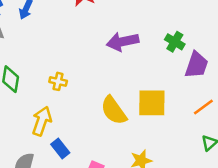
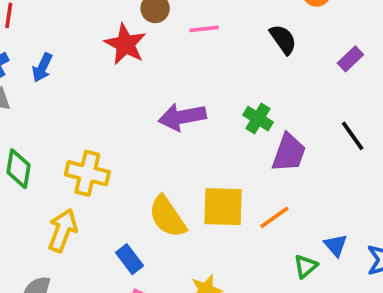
yellow cross: (58, 81) -> (87, 173), size x1.6
orange line: (203, 107) -> (274, 217), moved
blue rectangle: (60, 148) -> (129, 259), moved

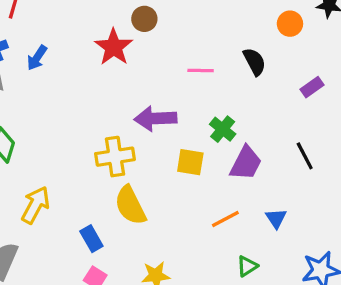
pink line: (204, 29) -> (201, 71), moved
yellow cross: (87, 173) -> (115, 157), moved, turned -30
yellow square: (223, 207) -> (190, 162), moved, size x0.7
blue triangle: (336, 245) -> (276, 218), moved

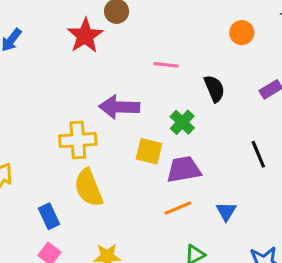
orange circle: (290, 24) -> (242, 33), moved
black semicircle: (254, 62) -> (214, 89), moved
purple trapezoid: (246, 163) -> (184, 169), moved, turned -132

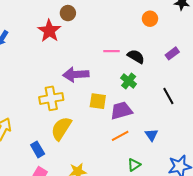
pink line: (166, 65) -> (112, 51), moved
black semicircle: (214, 89) -> (136, 57), turned -30
green cross: (182, 122) -> (129, 81), moved
yellow semicircle: (89, 188) -> (61, 128), turned 60

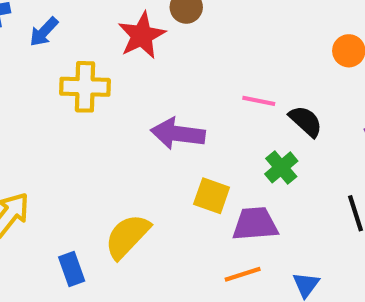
yellow cross: (51, 98) -> (85, 87), moved

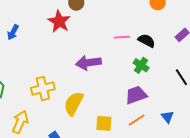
yellow cross: (85, 87) -> (43, 88), moved
yellow square: (212, 196) -> (104, 123), moved
yellow semicircle: (127, 236) -> (74, 103), moved

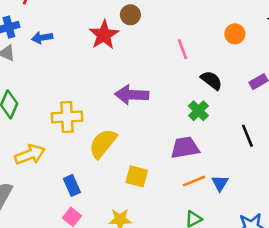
blue arrow: (13, 32) -> (42, 38), turned 42
pink line: (122, 37) -> (183, 49), moved, turned 63
orange line: (137, 120) -> (194, 181), moved
yellow arrow: (20, 122) -> (30, 154), turned 35

